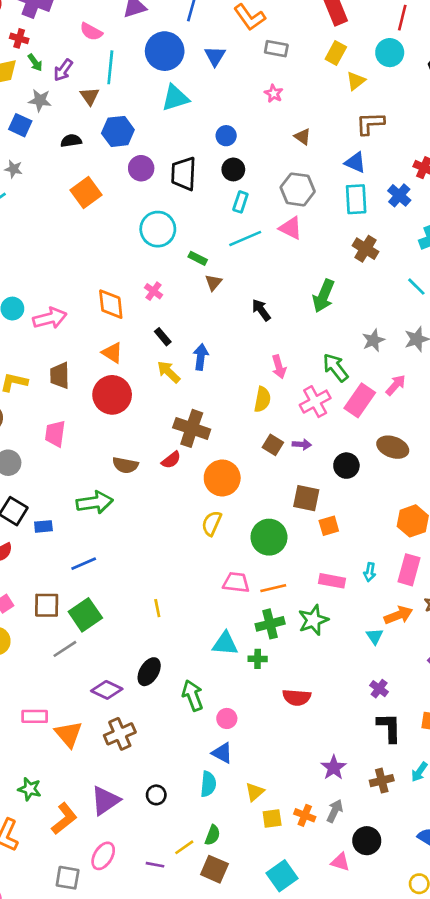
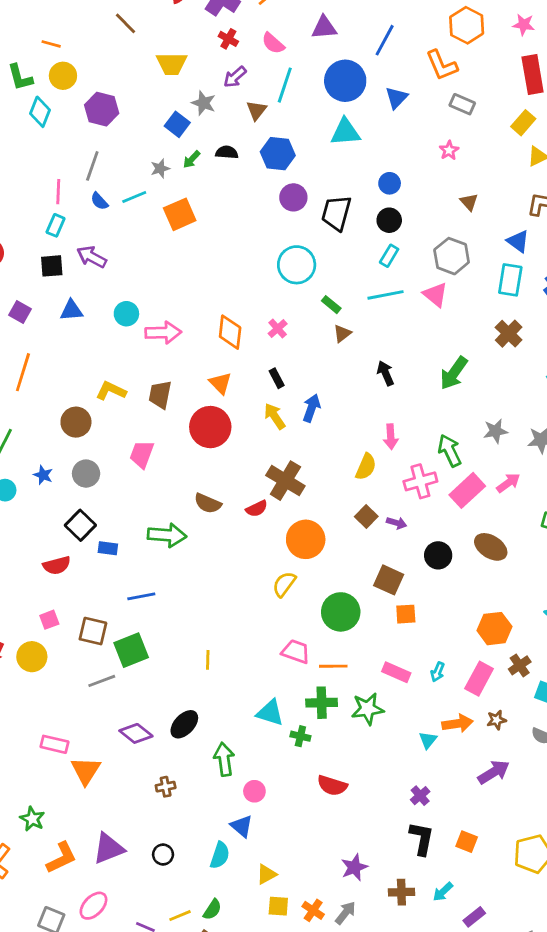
red cross: (19, 38) -> (228, 39), moved
green arrow: (35, 63) -> (192, 159), moved, turned 66
gray star: (14, 169) -> (160, 168), turned 30
orange square: (86, 192) -> (180, 214), moved
brown cross: (120, 734) -> (166, 787), moved, size x0.6

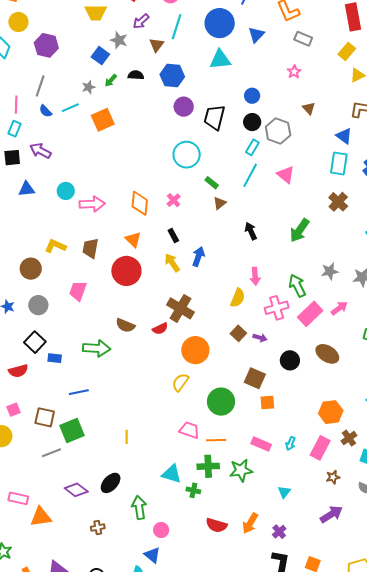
gray hexagon: (452, 256) -> (278, 131), moved
cyan line: (385, 295) -> (250, 175), turned -50
orange arrow: (458, 724) -> (250, 523), moved, turned 130
orange triangle: (86, 771) -> (41, 517), turned 50

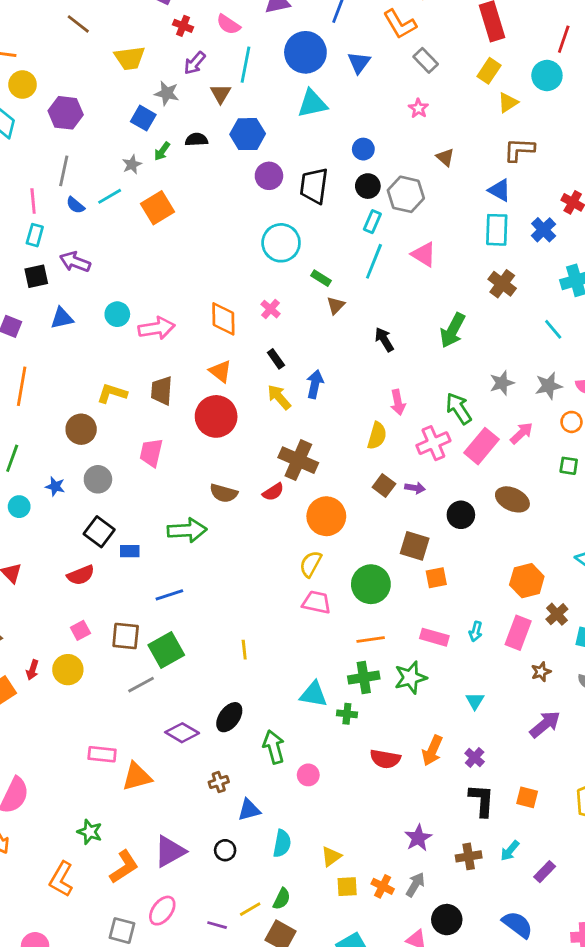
gray rectangle: (303, 39) -> (426, 60), turned 30
pink trapezoid: (189, 430) -> (316, 602), moved
blue triangle: (152, 555) -> (249, 810), moved, turned -48

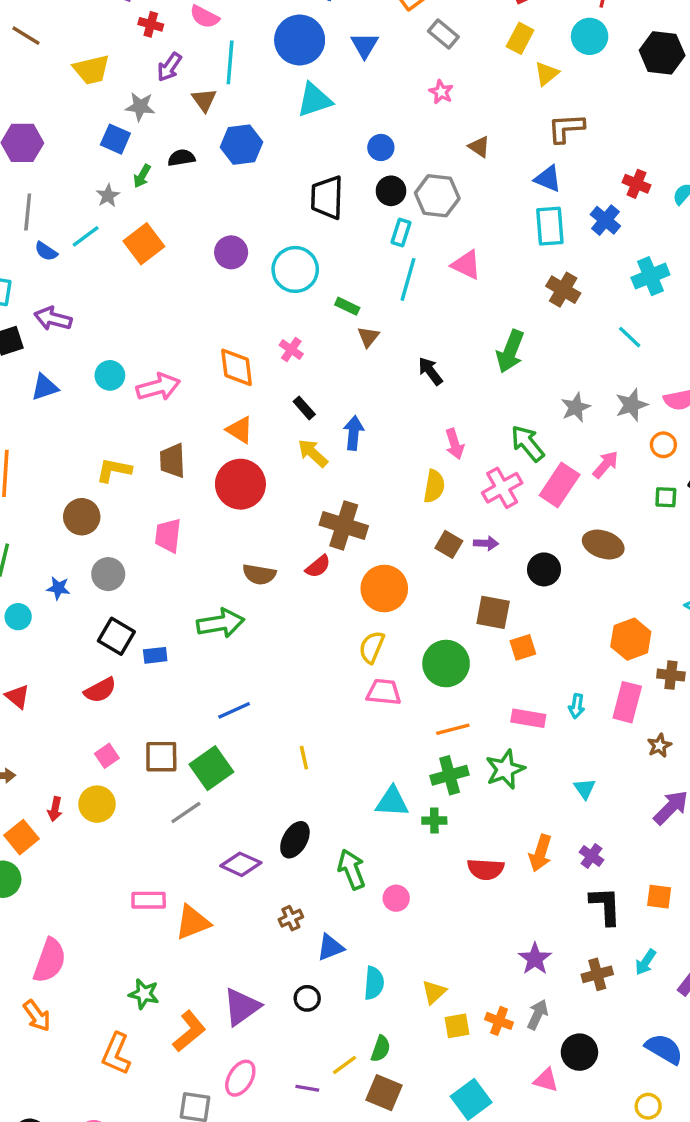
purple circle: (269, 176) -> (231, 252), moved
blue line: (169, 595) -> (234, 710), moved
brown cross: (557, 614) -> (671, 675), turned -35

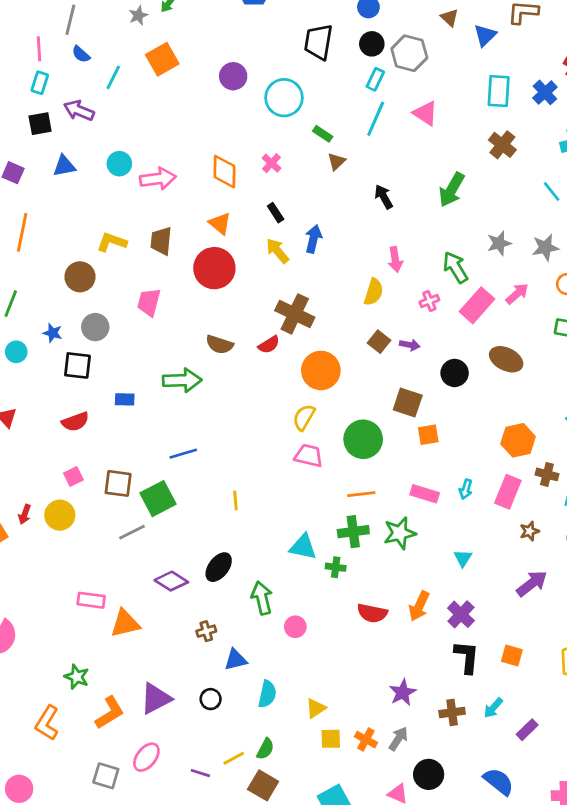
blue triangle: (548, 179) -> (485, 35), moved, turned 45
cyan line: (86, 236) -> (113, 77), moved, turned -35
pink cross: (502, 488) -> (429, 301), size x0.6
black square: (116, 636) -> (77, 365), moved, turned -32
purple cross: (592, 856) -> (461, 614), size x1.4

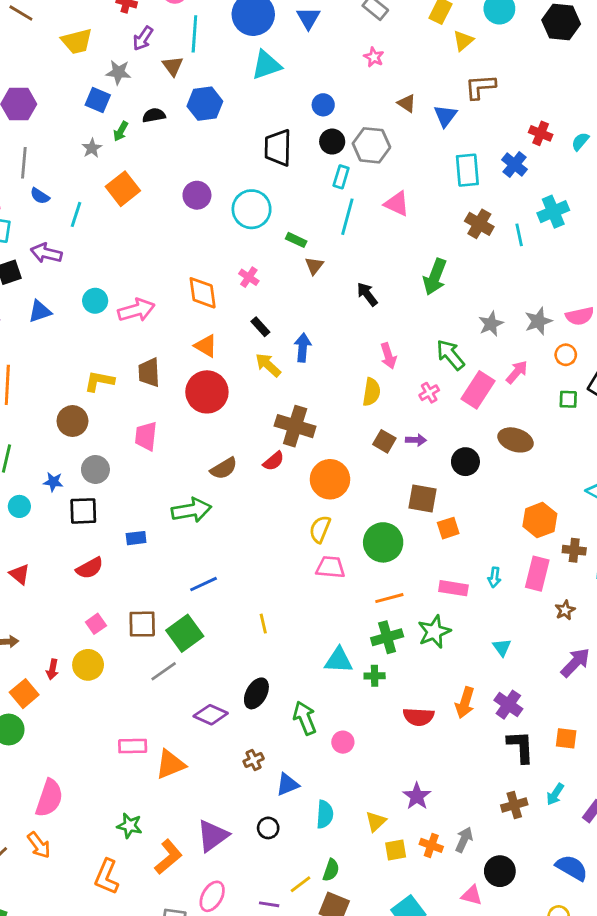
cyan line: (552, 192) -> (519, 235), moved, turned 35
brown semicircle: (220, 345) -> (224, 468), turned -40
purple star: (403, 692) -> (417, 796), moved

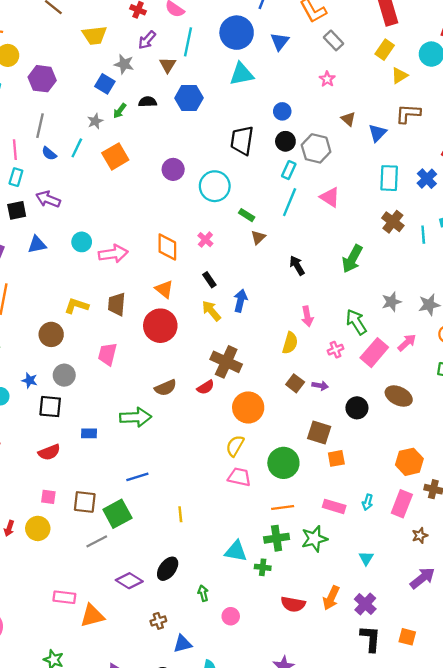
cyan line: (76, 214) -> (77, 148), moved
pink square: (96, 624) -> (48, 497), turned 35
green arrow: (305, 718) -> (203, 593), size x0.6

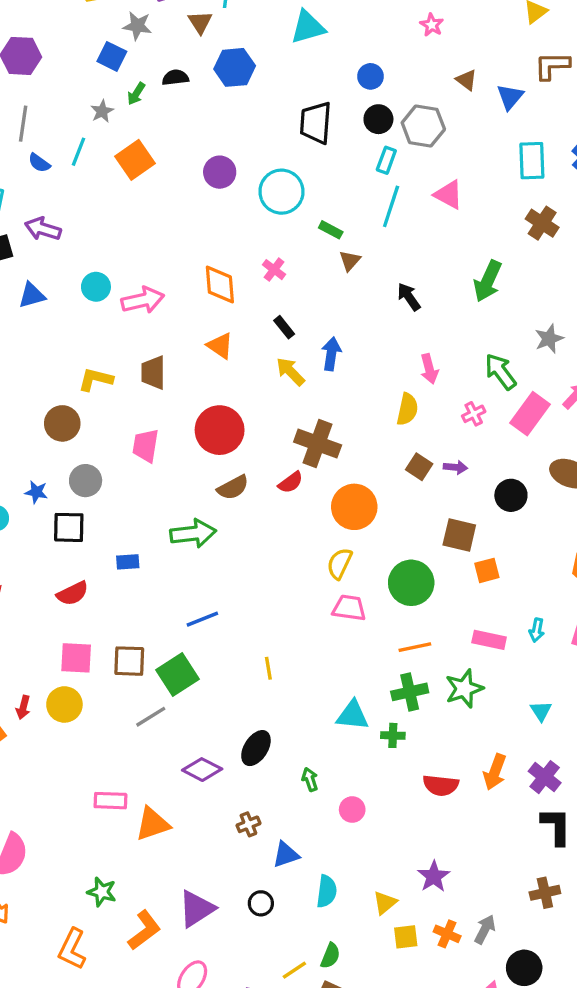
red circle: (160, 326) -> (220, 430), moved
pink square: (48, 497) -> (76, 658), size x1.5

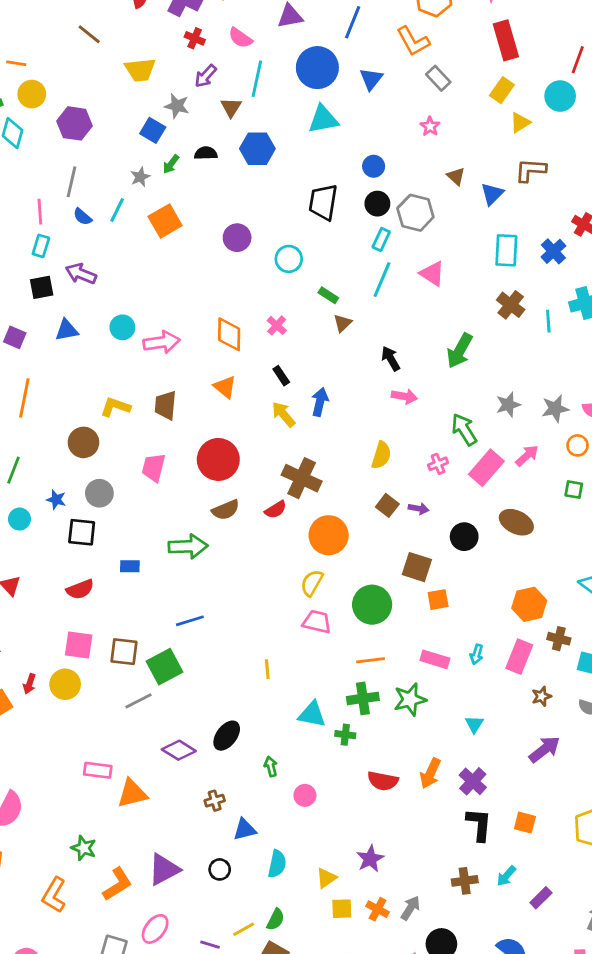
cyan circle: (281, 192) -> (289, 259), size x0.7
pink arrow: (429, 369) -> (404, 396), moved, turned -70
yellow line: (268, 668) -> (267, 669), moved

